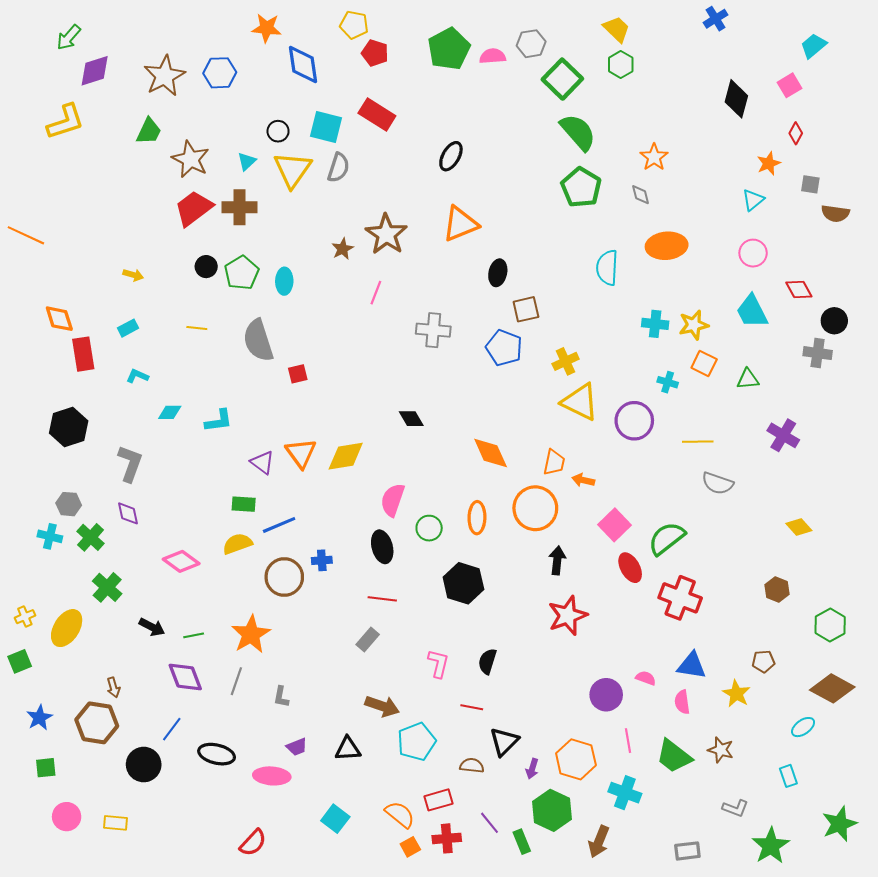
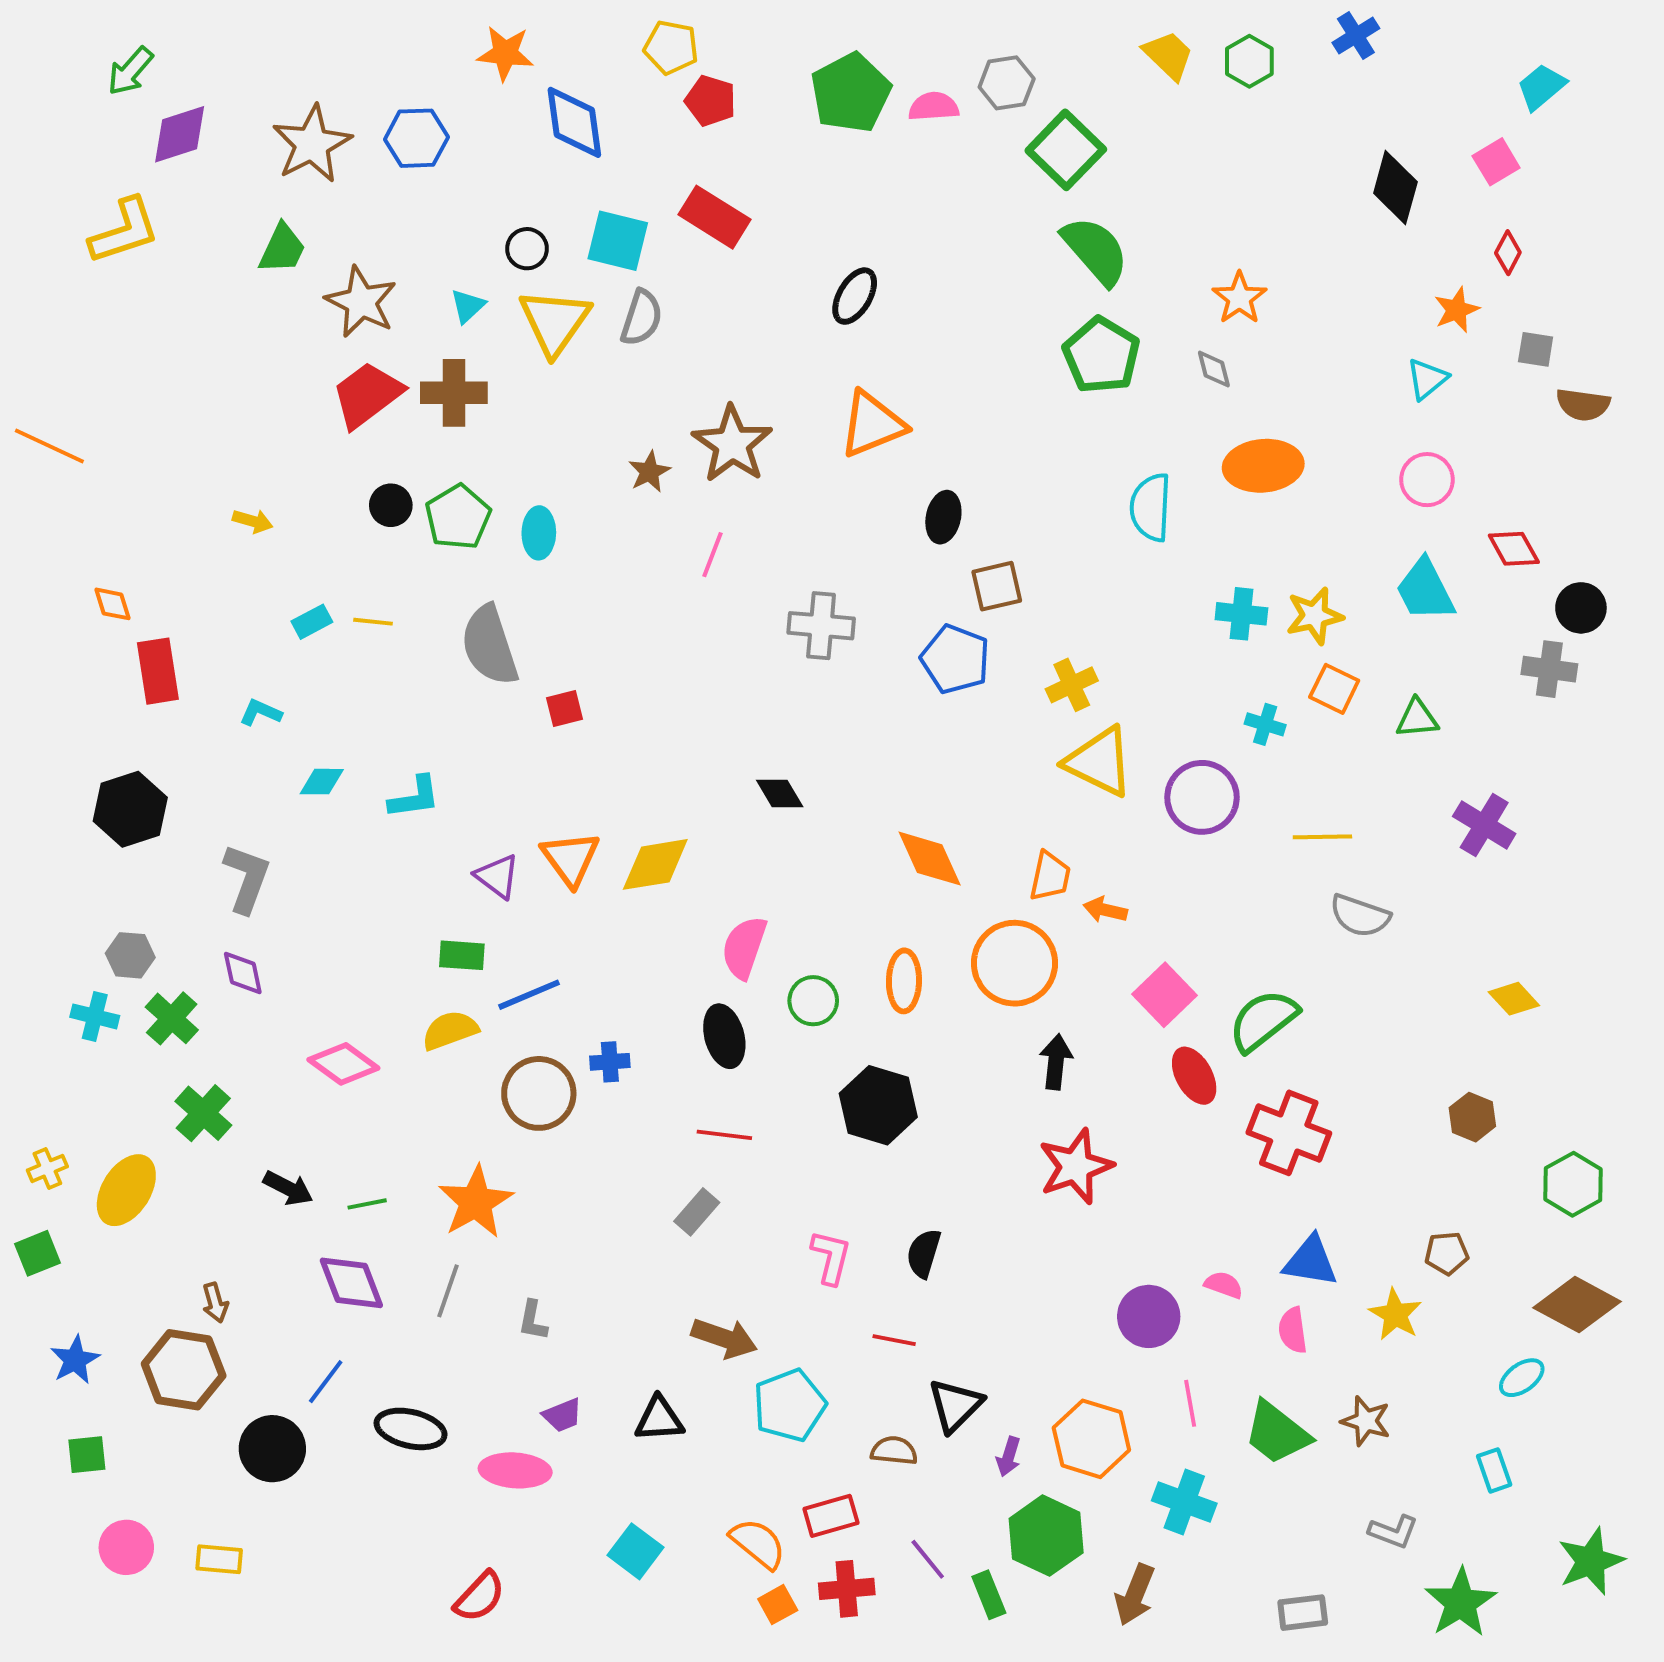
green hexagon: (621, 64) -> (1249, 61), moved
orange diamond: (59, 319) -> (113, 604), size x0.7
cyan rectangle: (128, 328) -> (312, 622), moved

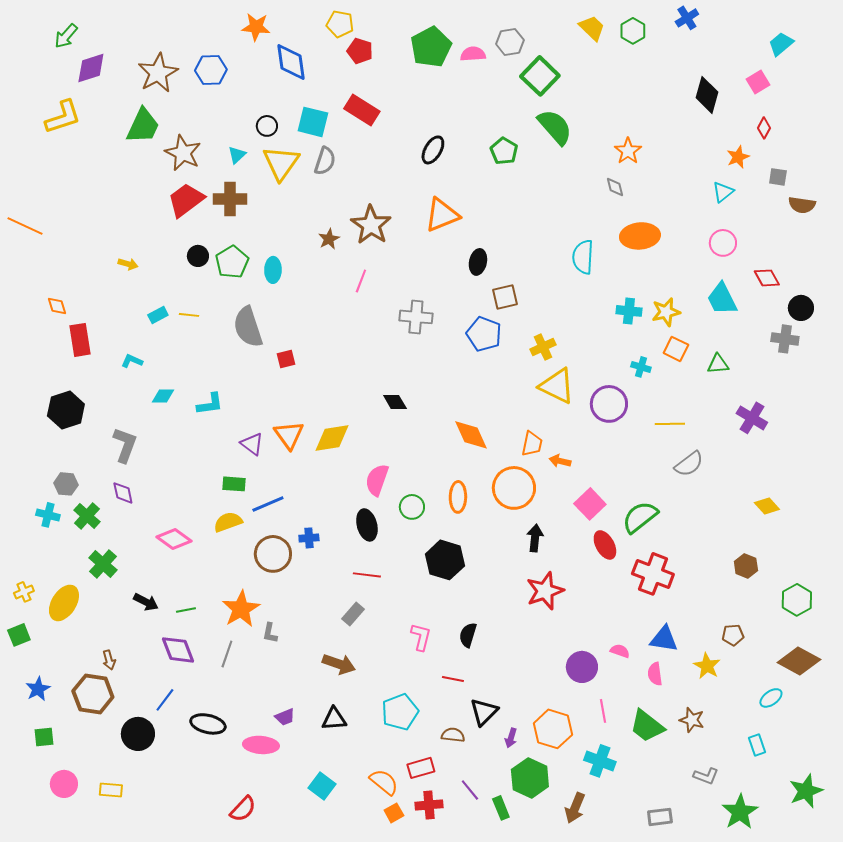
green trapezoid: (282, 249) -> (143, 126), size x1.4
green pentagon: (1101, 355) -> (504, 151), moved, size x0.7
gray semicircle: (1360, 916) -> (689, 464), turned -56
gray L-shape: (533, 1320) -> (270, 633), moved
brown arrow: (724, 1338) -> (339, 664), moved

